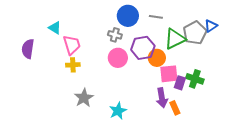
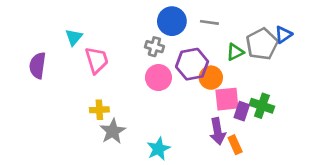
cyan triangle: (55, 28) -> (74, 37), turned 40
green triangle: (175, 39) -> (235, 52), size x0.6
yellow cross: (73, 65) -> (99, 110), moved

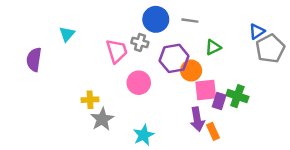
gray pentagon: (262, 44) -> (270, 49), moved
pink trapezoid: (97, 60) -> (117, 51), moved
pink circle: (158, 78) -> (139, 83), moved

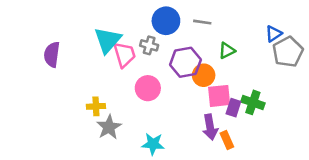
cyan triangle: (67, 34) -> (108, 40), moved, size x1.6
purple semicircle: (34, 60) -> (52, 54), moved
cyan star: (144, 135) -> (153, 144), turned 30

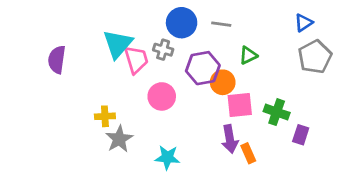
blue triangle: (274, 34) -> (304, 23), moved
purple rectangle: (233, 108) -> (301, 135), moved

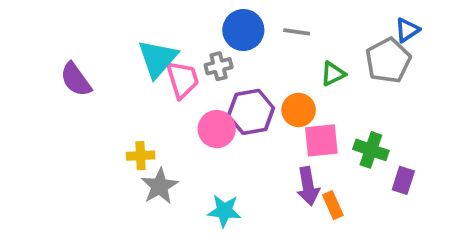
gray cross: (163, 50) -> (219, 66), turned -30
gray pentagon: (315, 57) -> (388, 60), moved
purple semicircle: (57, 60) -> (76, 80), turned -44
purple hexagon: (203, 68) -> (251, 112), moved

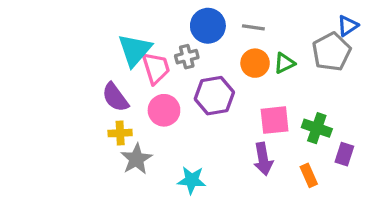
purple semicircle: (76, 80) -> (115, 97), moved
orange circle: (299, 110) -> (255, 63), moved
pink circle: (217, 129) -> (164, 110), moved
orange rectangle: (333, 205) -> (309, 175), moved

